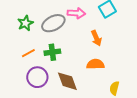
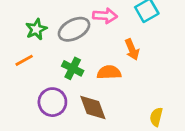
green cross: (52, 52) -> (73, 68), turned 35
orange line: (28, 53) -> (24, 60), moved
orange semicircle: (95, 64) -> (109, 72), moved

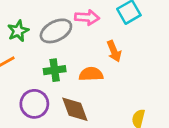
green cross: (73, 68) -> (55, 70), turned -35

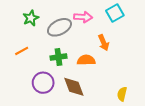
green star: (18, 31) -> (31, 18), moved

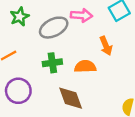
purple circle: (43, 83) -> (18, 91), moved

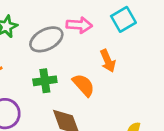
orange semicircle: (85, 66) -> (83, 85), turned 50

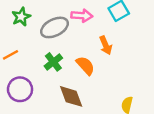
green cross: (45, 81) -> (53, 62), turned -30

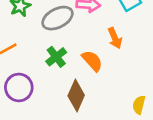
brown diamond: (71, 96) -> (76, 95), turned 44

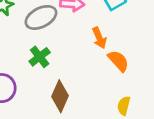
orange semicircle: (92, 61) -> (118, 61), moved

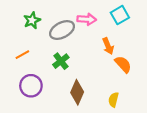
yellow semicircle: (124, 106) -> (113, 100), moved

